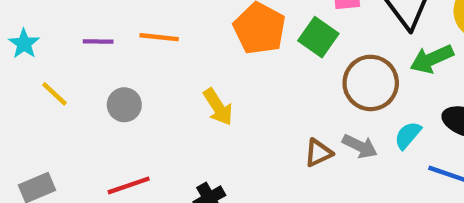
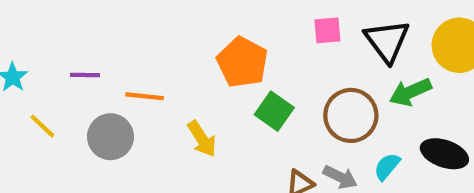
orange line: (159, 37) -> (145, 96), moved
green square: (318, 37) -> (274, 111), moved
gray circle: (124, 105) -> (110, 137), size x1.4

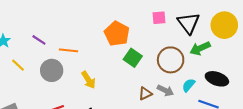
purple line: (85, 75) -> (39, 40), turned 32
yellow arrow: (202, 139) -> (88, 80), moved

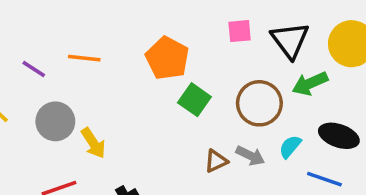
orange line: (68, 50) -> (84, 58), moved
yellow arrow: (88, 80) -> (93, 143), moved

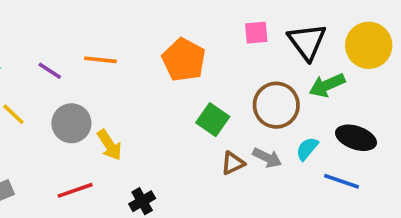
green square: (194, 100) -> (213, 120), moved

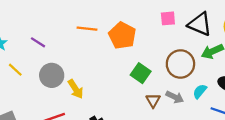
black triangle: (307, 42) -> (200, 24), turned -30
orange line: (100, 60) -> (87, 29), moved
brown triangle: (233, 163) -> (153, 100), turned -35

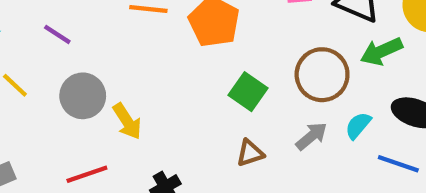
gray arrow: (175, 97) -> (311, 136), turned -66
brown triangle: (153, 100) -> (250, 153), moved, turned 42

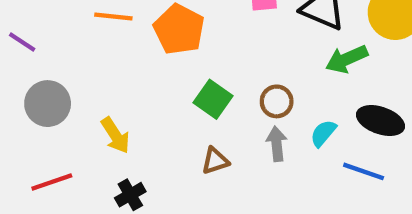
brown circle: (322, 75) -> (277, 101), moved, size x0.6
yellow arrow: (127, 121) -> (115, 135), moved
gray arrow: (311, 136) -> (277, 144), turned -56

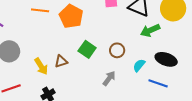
gray arrow: (277, 144) -> (109, 78), moved, turned 42
brown triangle: (215, 161) -> (61, 61), moved

